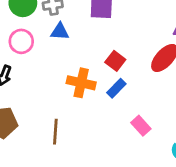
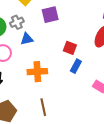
orange cross: (81, 83) -> (37, 72), moved

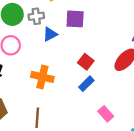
blue triangle: (27, 39) -> (50, 34), moved, turned -32

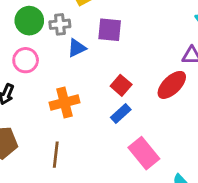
orange cross: (42, 77) -> (65, 103), turned -30
pink rectangle: (106, 114) -> (144, 153), size x1.5

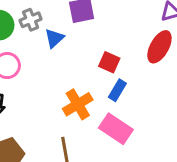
orange cross: (65, 103) -> (78, 104), moved
pink rectangle: (144, 153) -> (116, 129), moved

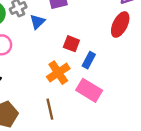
red square: (109, 62) -> (71, 44), moved

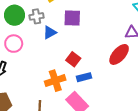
blue rectangle: (89, 60) -> (84, 77), turned 32

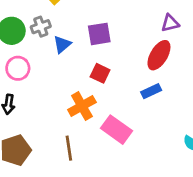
purple square: (72, 18) -> (99, 34), moved
blue rectangle: (84, 77) -> (151, 91), moved

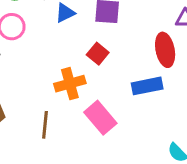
red ellipse: (159, 55) -> (165, 50), turned -56
blue rectangle: (151, 91) -> (147, 86), size x1.4

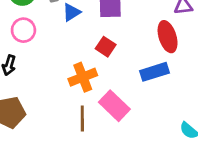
brown line: (45, 125) -> (82, 119), moved

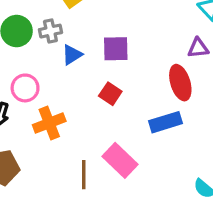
pink circle: (23, 30) -> (25, 88), moved
orange cross: (83, 77) -> (49, 123), moved

